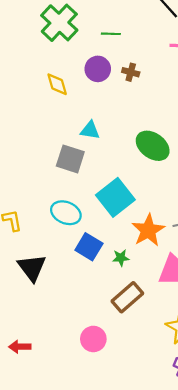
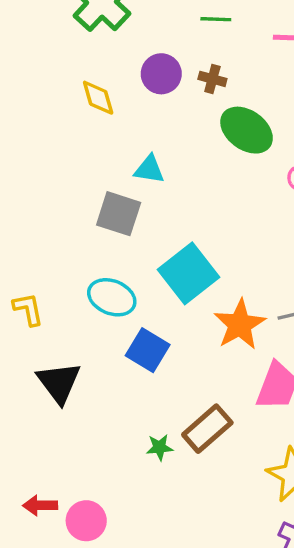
green line: (111, 34) -> (216, 19), moved
green ellipse: (153, 146) -> (247, 130), moved
green star: (121, 258) -> (160, 447), moved
pink circle: (93, 339) -> (86, 521), moved

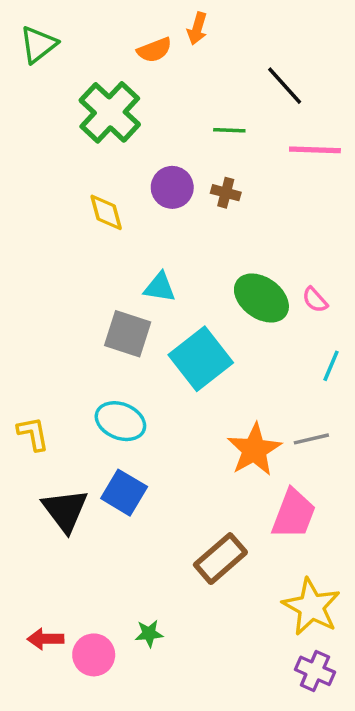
green ellipse: (247, 130) -> (261, 298), moved
cyan square: (189, 273) -> (201, 359), moved
blue square: (148, 350) -> (124, 493), moved
green star: (160, 447) -> (149, 633), moved

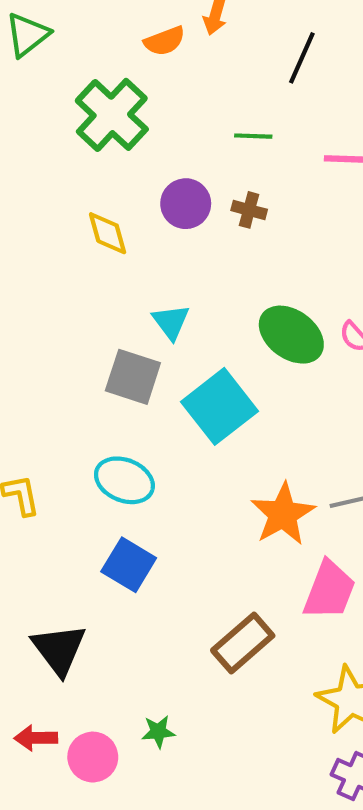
black line: (285, 86) -> (302, 58), moved, turned 66
cyan triangle: (160, 287) -> (171, 322), turned 44
black triangle: (65, 510) -> (59, 649), moved

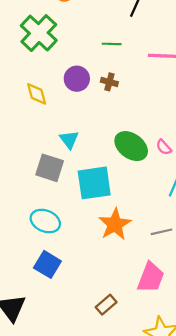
cyan square: (219, 406) -> (94, 183), turned 30
orange star: (283, 514) -> (115, 224), moved
brown rectangle: (243, 643) -> (106, 305), size x0.7

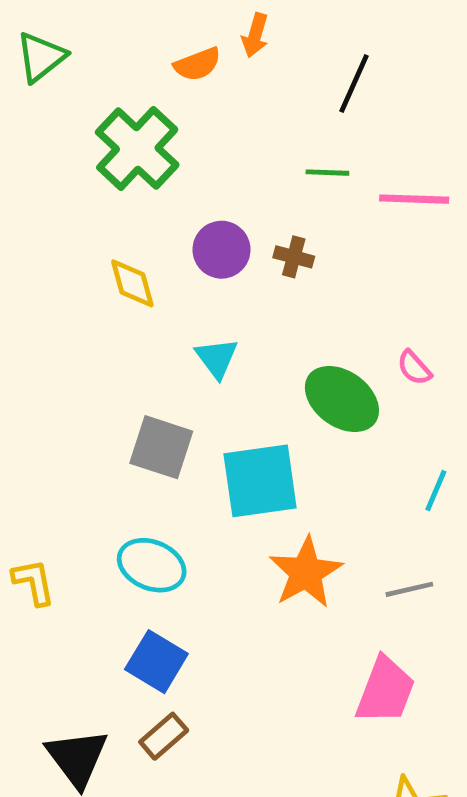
green line: (112, 44) -> (327, 173), moved
cyan triangle: (69, 140) -> (217, 358), moved
pink semicircle: (164, 147) -> (414, 368), moved
brown rectangle: (106, 305) -> (164, 736), moved

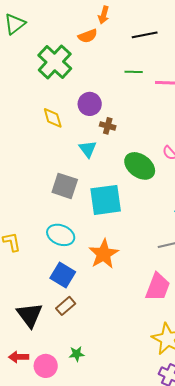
orange semicircle: (197, 64) -> (88, 36), moved
black line: (354, 83) -> (145, 35), turned 55
brown cross: (294, 257) -> (108, 126), moved
orange star: (306, 572) -> (104, 254), moved

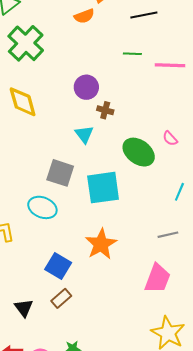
green cross: (55, 62) -> (26, 43), moved
yellow diamond: (53, 118) -> (23, 102), moved, size x1.4
cyan ellipse: (61, 235) -> (42, 207), moved
black triangle: (30, 315) -> (24, 308), size x0.7

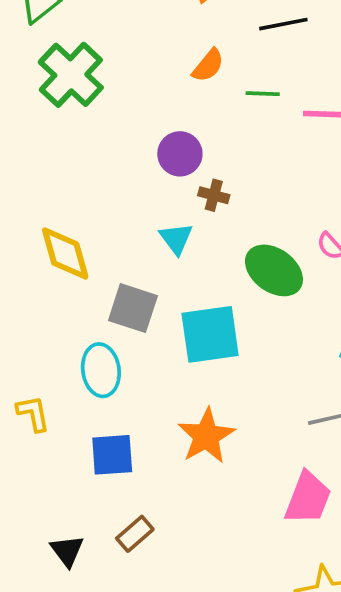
orange semicircle: (84, 16) -> (208, 65), moved, turned -30
yellow diamond: (23, 102) -> (65, 254), moved
cyan ellipse: (42, 207) -> (101, 370), turned 60
blue square: (58, 266) -> (112, 455), moved, turned -35

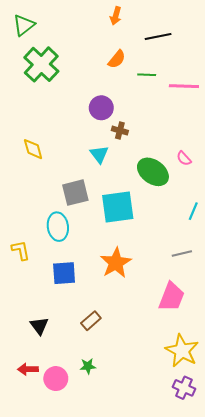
yellow diamond: (65, 254) -> (33, 149), moved, size x0.7
gray square: (133, 308) -> (75, 193), turned -32
brown rectangle: (135, 534) -> (91, 321), moved

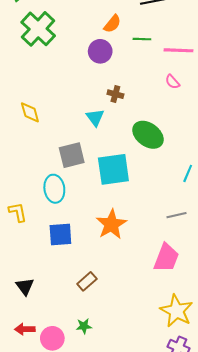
purple circle: (101, 108) -> (100, 51), moved
pink semicircle: (184, 158) -> (172, 82), moved
black triangle: (39, 326) -> (25, 286), moved

